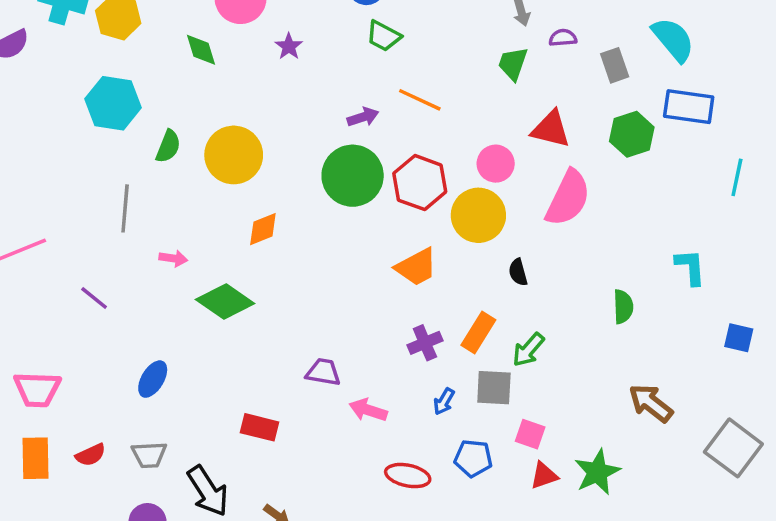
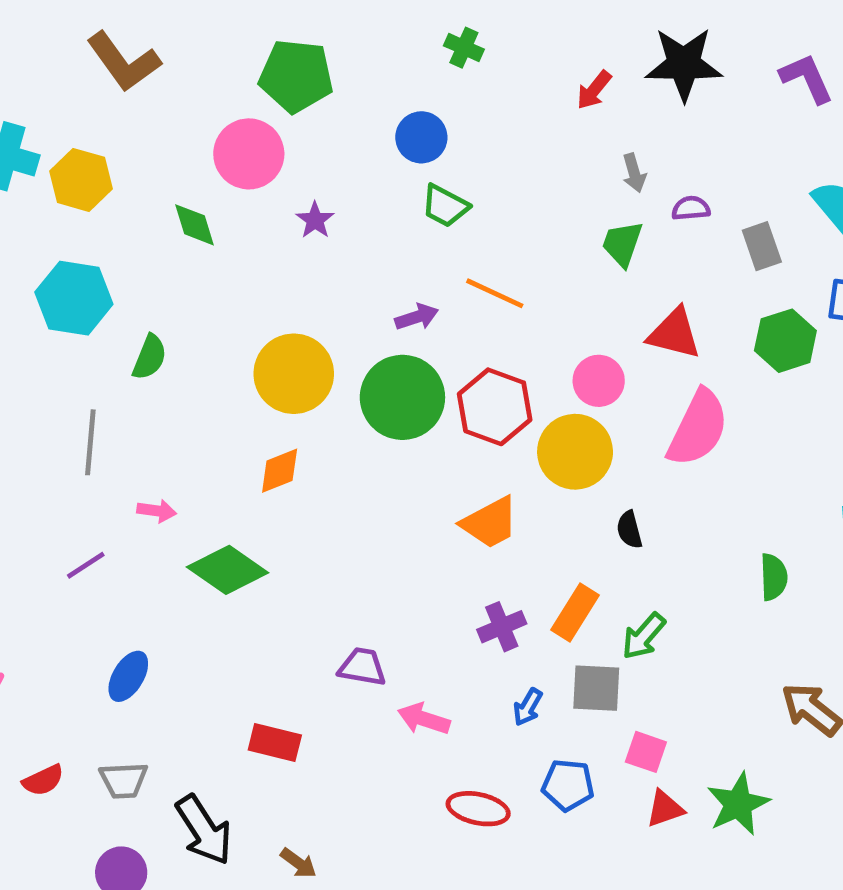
yellow circle: (234, 155) -> (294, 374), moved
purple line: (94, 298) -> (86, 565), moved, turned -72

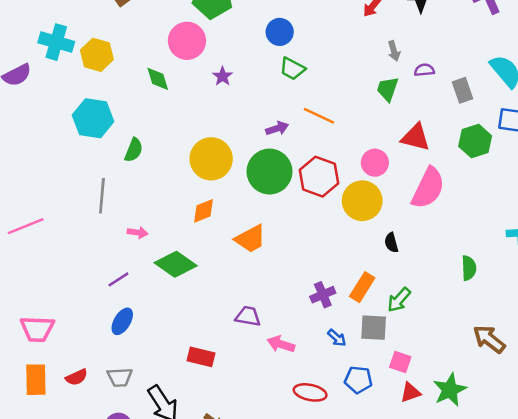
orange trapezoid: (490, 523) -> (250, 239), moved
purple line: (86, 565) -> (118, 279), moved
blue arrow: (528, 707) -> (337, 338), turned -78

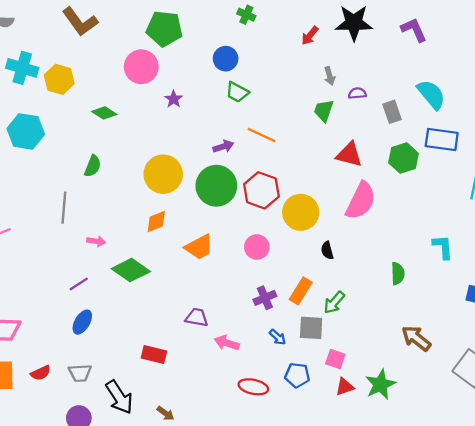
green diamond: (158, 79) -> (104, 113), moved, turned -40
cyan hexagon: (93, 118) -> (26, 131), moved
pink circle: (375, 163) -> (257, 247), moved

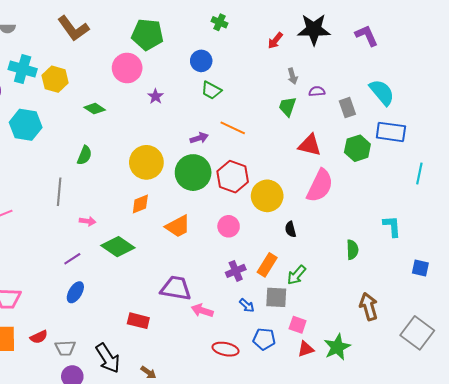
purple trapezoid: (197, 317) -> (176, 288), size x1.5
brown arrow: (416, 338) -> (369, 306), turned 36
gray trapezoid: (80, 373) -> (65, 348), moved

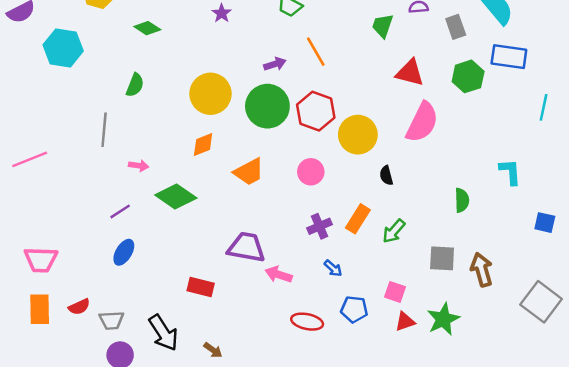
orange line: (233, 128) -> (316, 52), turned 35
gray square: (276, 297) -> (442, 258), moved

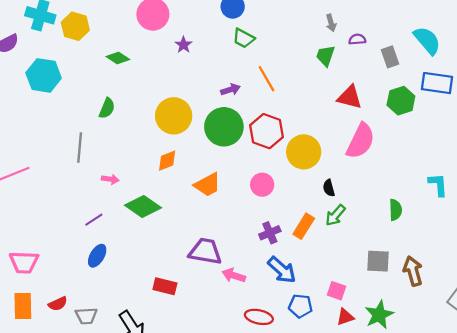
green arrow: (394, 231) -> (335, 215), moved
blue arrow: (333, 268) -> (282, 270), size x1.8

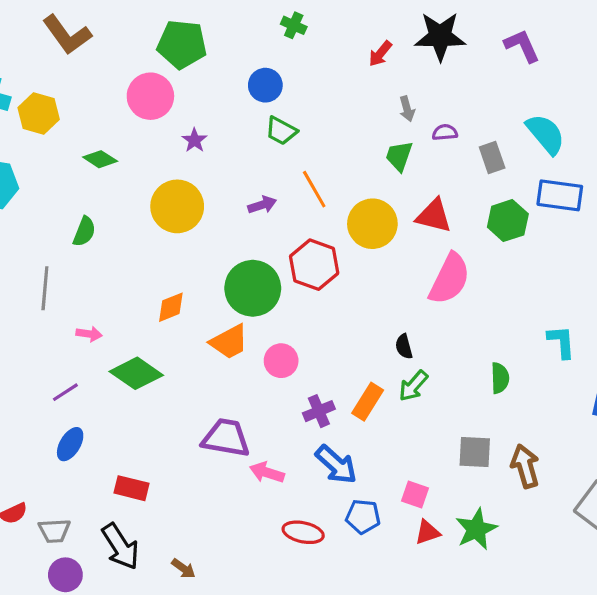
yellow circle: (174, 116) -> (177, 206), moved
green circle: (224, 127) -> (253, 288), moved
yellow circle: (304, 152) -> (372, 224), moved
pink circle: (262, 185) -> (281, 361), moved
red rectangle: (165, 286) -> (132, 488), moved

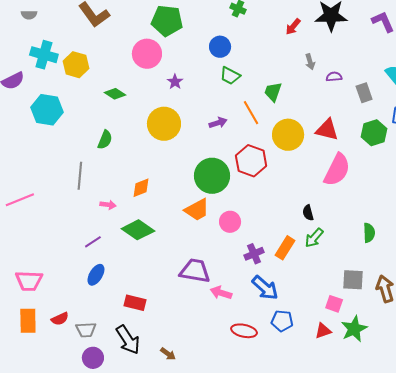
green trapezoid: (399, 156) -> (273, 92), moved
orange diamond: (171, 307) -> (141, 188), moved
pink square: (415, 495) -> (334, 304), moved

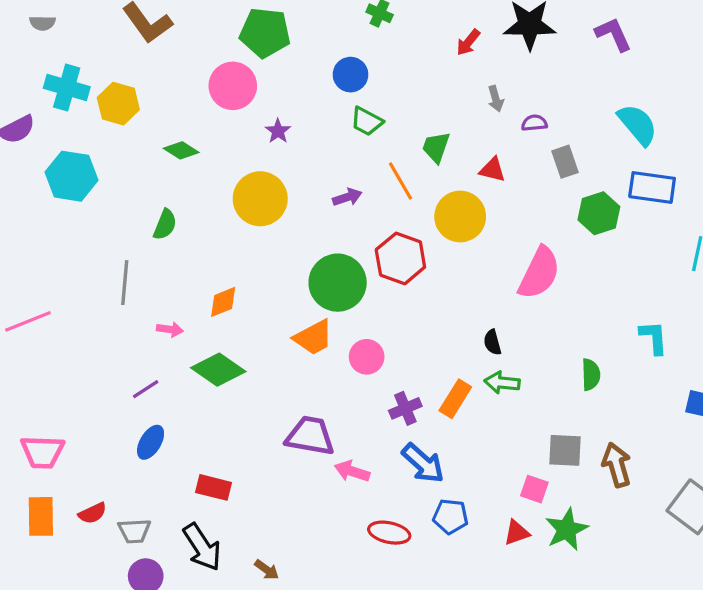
gray rectangle: (364, 93) -> (565, 162), moved
red triangle: (327, 130) -> (492, 170), moved, size x0.7
green arrow: (314, 238) -> (502, 383), turned 55

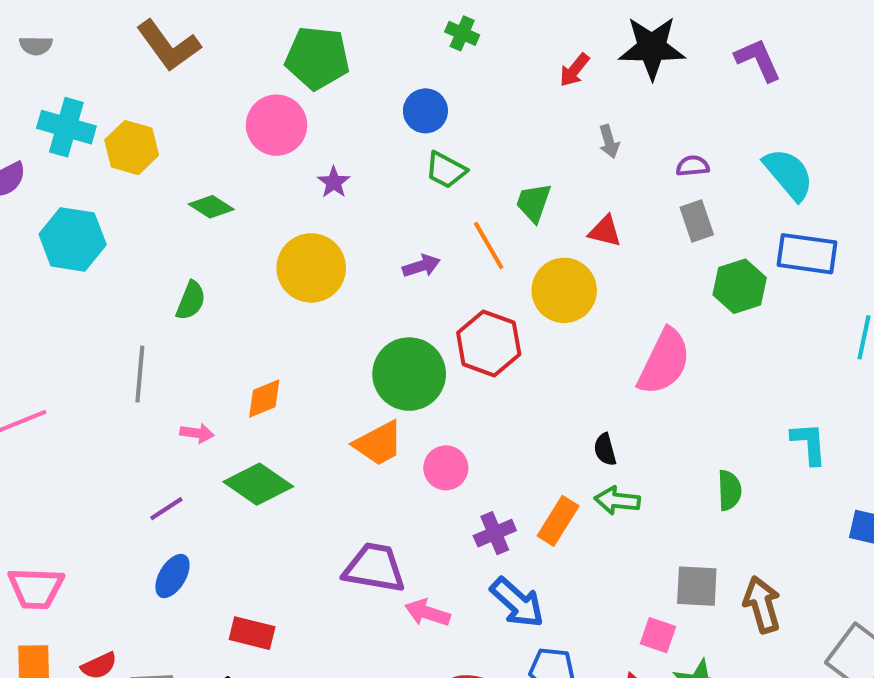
purple semicircle: (534, 123) -> (693, 166), moved

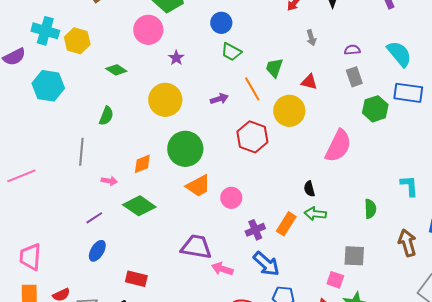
green circle: (409, 374) -> (185, 149), moved
pink trapezoid: (36, 588) -> (30, 257), turned 92
brown arrow: (762, 605) -> (407, 243), moved

